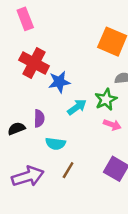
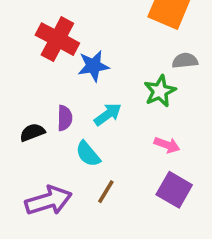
cyan arrow: (77, 107) -> (108, 114), moved
pink arrow: (112, 125) -> (167, 145), moved
cyan semicircle: (55, 144) -> (88, 154), turned 42

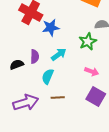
cyan semicircle: (88, 154) -> (48, 76), turned 63
brown line: (106, 192) -> (58, 97), turned 56

